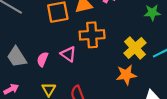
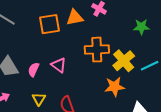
orange cross: (92, 35) -> (97, 50), moved

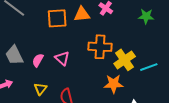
green star: (141, 27) -> (146, 16), moved

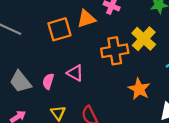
yellow cross: (125, 60) -> (144, 39), moved
orange star: (114, 84) -> (139, 89), turned -30

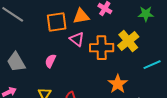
pink triangle: (75, 73) -> (77, 39), moved
pink semicircle: (48, 81) -> (50, 61), moved

